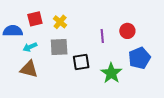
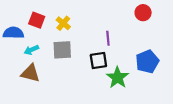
red square: (35, 19) -> (37, 20), turned 35
red circle: (127, 31) -> (143, 13), moved
black square: (81, 62) -> (98, 61), moved

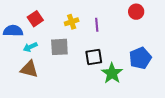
red square: (37, 20) -> (35, 19), turned 35
yellow cross: (63, 23) -> (72, 22), moved, turned 32
purple line: (108, 38) -> (97, 25), moved

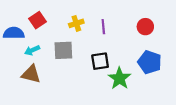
red circle: (136, 12) -> (145, 27), moved
blue pentagon: (140, 58) -> (150, 62), turned -30

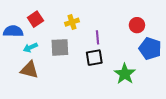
purple line: (103, 27) -> (97, 37), moved
blue pentagon: (150, 62) -> (150, 48), moved
green star: (119, 78) -> (125, 74), moved

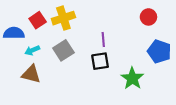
yellow cross: (72, 22) -> (63, 18), moved, size x1.5
red circle: (137, 25) -> (148, 17), moved
gray square: (60, 47) -> (63, 50), turned -30

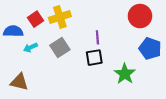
red circle: (148, 17) -> (140, 16), size x1.5
brown triangle: (31, 74) -> (19, 82), moved

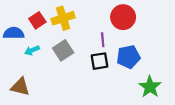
red circle: (140, 16) -> (123, 17), moved
blue pentagon: (150, 48) -> (128, 57), moved, turned -30
green star: (125, 74) -> (150, 87), moved

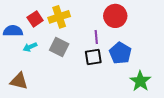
gray square: (63, 50) -> (59, 47), turned -30
blue pentagon: (128, 57) -> (120, 53), turned -30

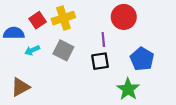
blue pentagon: (120, 53) -> (142, 59), moved
brown triangle: (19, 81) -> (20, 87), turned -42
green star: (140, 81) -> (128, 89), moved

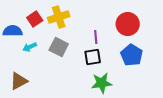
red circle: (124, 17) -> (128, 24), moved
green star: (128, 89) -> (102, 83), moved, turned 30

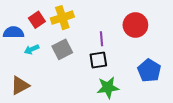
gray square: (59, 47) -> (62, 49), turned 36
blue pentagon: (132, 55) -> (149, 71), moved

